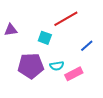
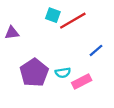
cyan square: (45, 38) -> (53, 15), moved
purple pentagon: (31, 66) -> (34, 73), turned -30

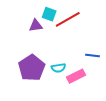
purple triangle: (12, 33) -> (36, 26), moved
blue line: (96, 50) -> (93, 55), moved, turned 48

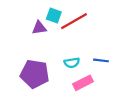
purple pentagon: (32, 68) -> (35, 74), turned -30
cyan semicircle: (58, 68) -> (72, 63), moved

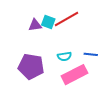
cyan square: (54, 16) -> (48, 22), moved
pink rectangle: (83, 83) -> (75, 75), size x1.4

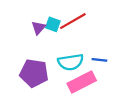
purple triangle: (35, 25) -> (38, 28), turned -40
cyan semicircle: (64, 56) -> (71, 62), size x1.6

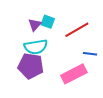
red line: (73, 21) -> (77, 30), moved
cyan semicircle: (71, 62) -> (36, 47), moved

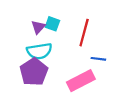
red line: (77, 30) -> (84, 33), turned -45
purple pentagon: (31, 66) -> (34, 72), turned 30

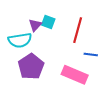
cyan semicircle: (39, 51) -> (20, 40), moved
pink rectangle: (81, 81) -> (75, 75), turned 50

